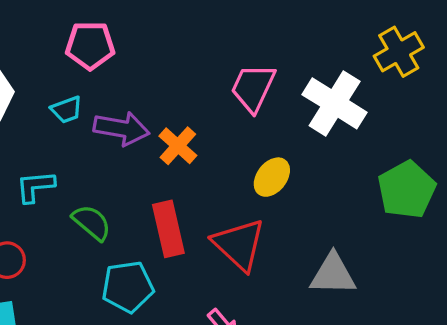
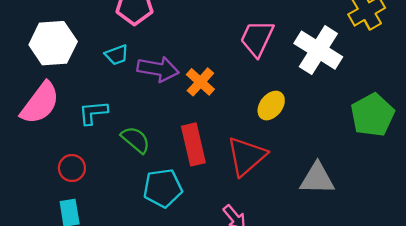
red triangle: (239, 244) -> (246, 156), turned 36

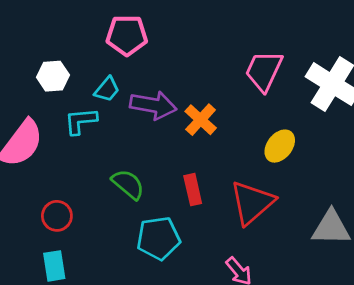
white hexagon: (53, 43) -> (53, 76), moved, size x0.6
cyan trapezoid: (117, 55) -> (107, 89), turned -30
cyan L-shape: (93, 113) -> (81, 121), moved
red rectangle: (193, 144) -> (193, 190), size x0.7

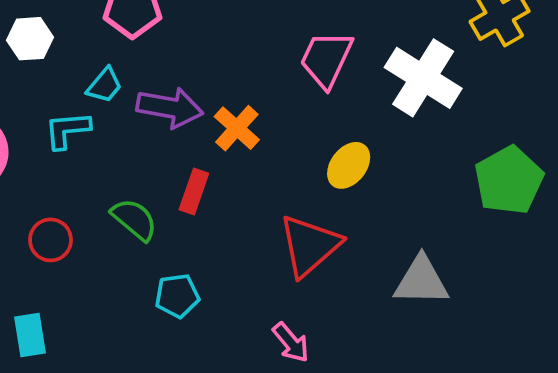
white hexagon: (53, 76) -> (30, 39), moved
red rectangle: (193, 190) -> (194, 191), moved, turned 32
red circle: (57, 216) -> (51, 240), moved
cyan pentagon: (158, 238) -> (177, 296), size x0.7

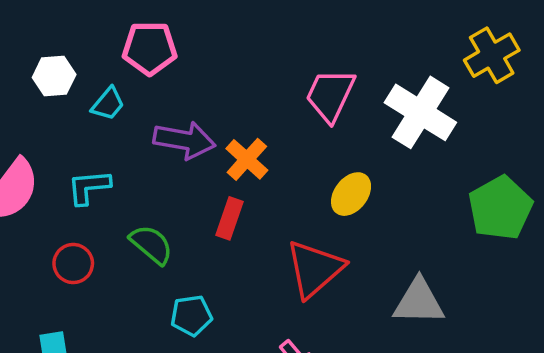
cyan trapezoid: (105, 85) -> (108, 104), moved
cyan L-shape: (67, 130) -> (89, 187), moved
red rectangle: (194, 191) -> (229, 218), moved

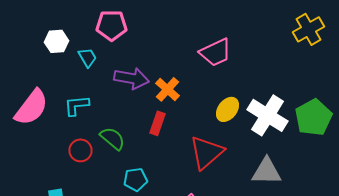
pink trapezoid: (330, 95) -> (216, 52), turned -140
cyan trapezoid: (108, 104) -> (88, 57), turned -70
white cross: (420, 112) -> (268, 115), moved
red circle: (73, 264) -> (80, 150), moved

